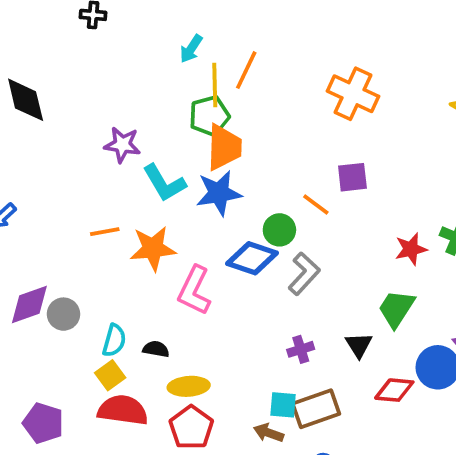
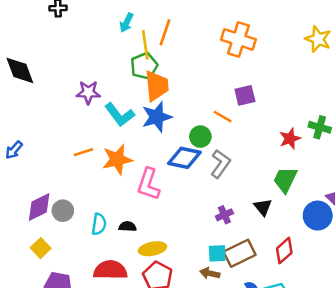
yellow square: (110, 375) -> (41, 248), moved
red diamond: (394, 390) -> (284, 251), moved, turned -40

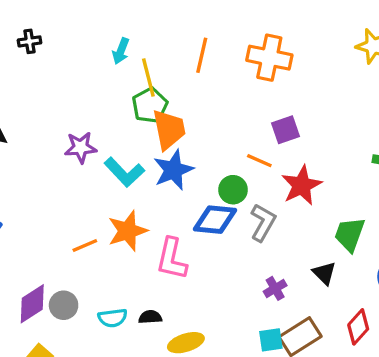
orange line: (165, 32) -> (202, 55), moved
red star: (290, 139) -> (302, 185), moved, size x1.4
orange line: (84, 152) -> (85, 245), moved
cyan semicircle: (99, 224) -> (113, 318), turned 80

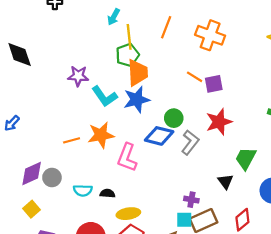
orange line: (259, 161) -> (195, 77), moved
purple cross: (275, 288) -> (191, 200), moved, turned 32

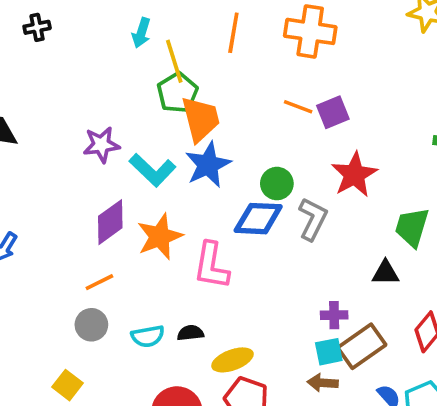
orange line: (72, 140) -> (99, 282), moved
purple diamond: (32, 174) -> (110, 222), moved
black triangle: (225, 181) -> (385, 273), turned -42

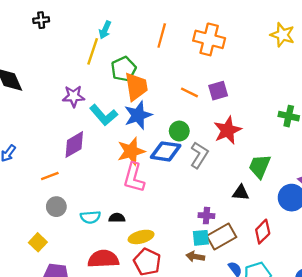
yellow line: (174, 61) -> (93, 51), moved, turned 30
orange line: (298, 107) -> (189, 92), moved
orange star: (160, 237) -> (131, 151), moved
orange line: (99, 282) -> (50, 176), moved

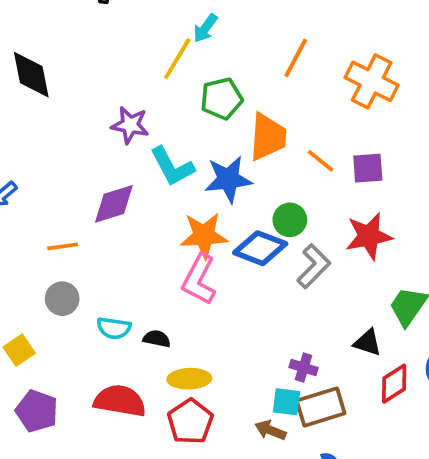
orange trapezoid: (136, 87) -> (268, 137), moved
red diamond: (263, 232) -> (394, 384), moved

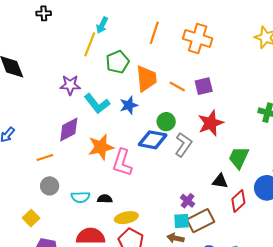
blue star: (228, 179) -> (129, 105), size x0.7
orange star: (204, 236) -> (101, 147), moved
purple cross: (304, 367) -> (188, 201), turned 32

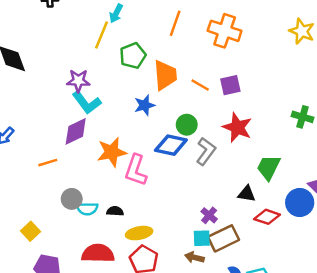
cyan L-shape: (97, 104) -> (87, 102), moved
red star: (211, 123) -> (237, 127), turned -30
gray circle: (50, 186) -> (72, 199), moved
red diamond: (238, 201) -> (267, 217), turned 60

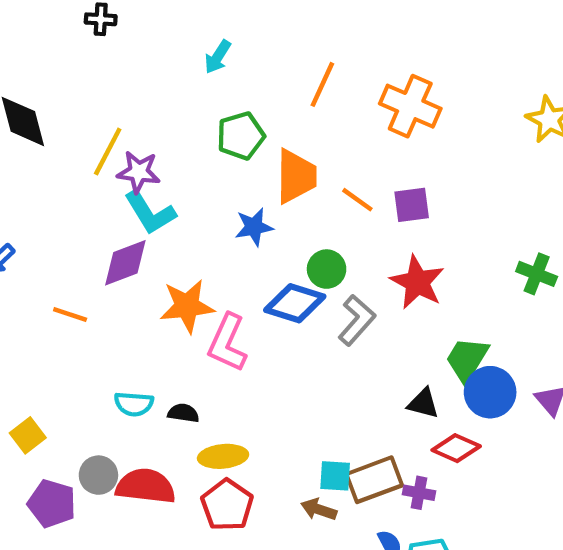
yellow line: (101, 35) -> (108, 151), moved
orange line: (48, 163) -> (70, 314), turned 30
gray circle: (72, 199) -> (98, 475), moved
blue circle: (300, 203) -> (490, 392), moved
purple cross: (209, 215) -> (419, 493), moved, turned -35

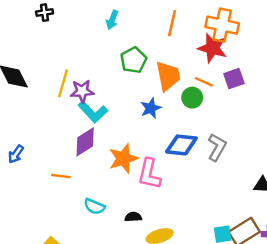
green circle: (327, 269) -> (192, 98), moved
red star: (417, 282) -> (212, 48), moved
cyan semicircle: (134, 404) -> (94, 207), moved, turned 30

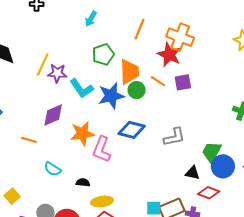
green circle: (192, 98) -> (137, 90), moved
blue star: (151, 108) -> (111, 96), size x1.5
cyan L-shape: (93, 112) -> (82, 88), moved
gray L-shape: (217, 147) -> (174, 137), moved, turned 40

